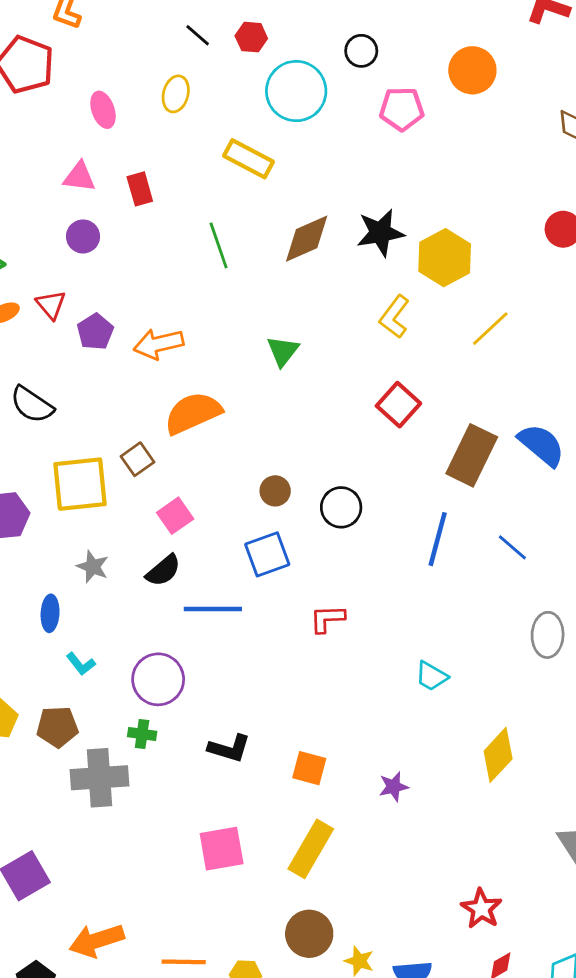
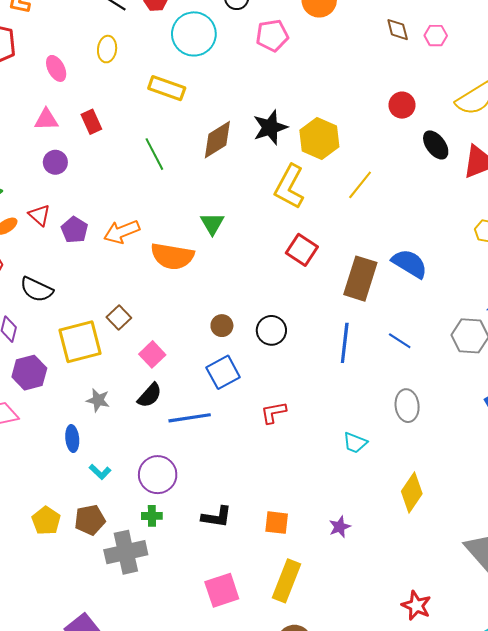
yellow L-shape: (394, 317) -> (289, 187), size x1.4
orange semicircle: (193, 413) -> (172, 256), moved, turned -138
gray ellipse: (548, 635) -> (407, 406), moved

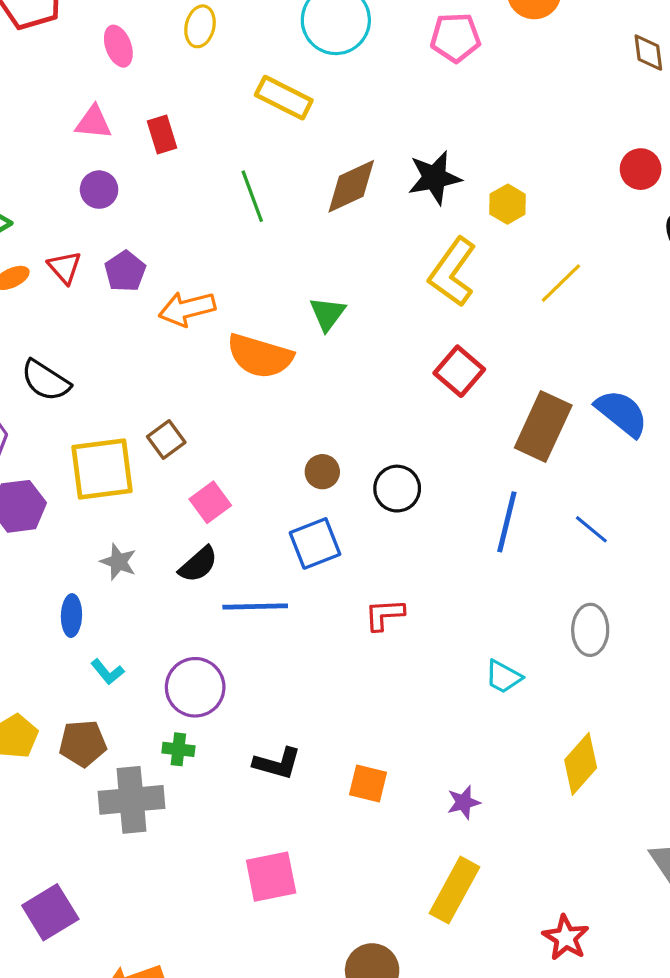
yellow hexagon: (319, 138) -> (508, 204), size x0.6
purple pentagon: (75, 230) -> (125, 271), moved
yellow rectangle: (286, 581) -> (455, 890), moved

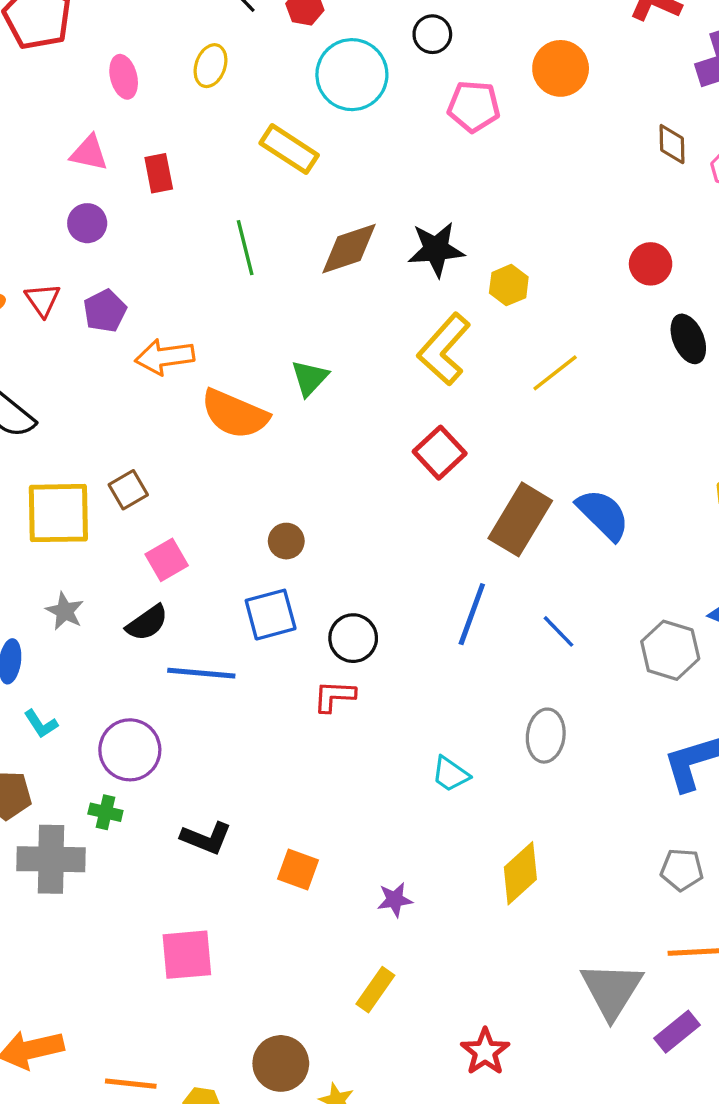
black circle: (397, 489) -> (353, 638), moved
yellow rectangle: (455, 890) -> (375, 990), size x0.7

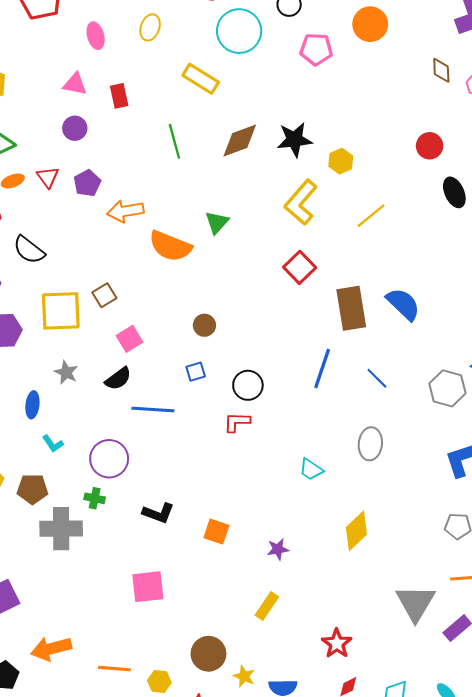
brown rectangle: (520, 519) -> (351, 308), turned -39
blue square: (271, 615) -> (196, 372), size x0.6

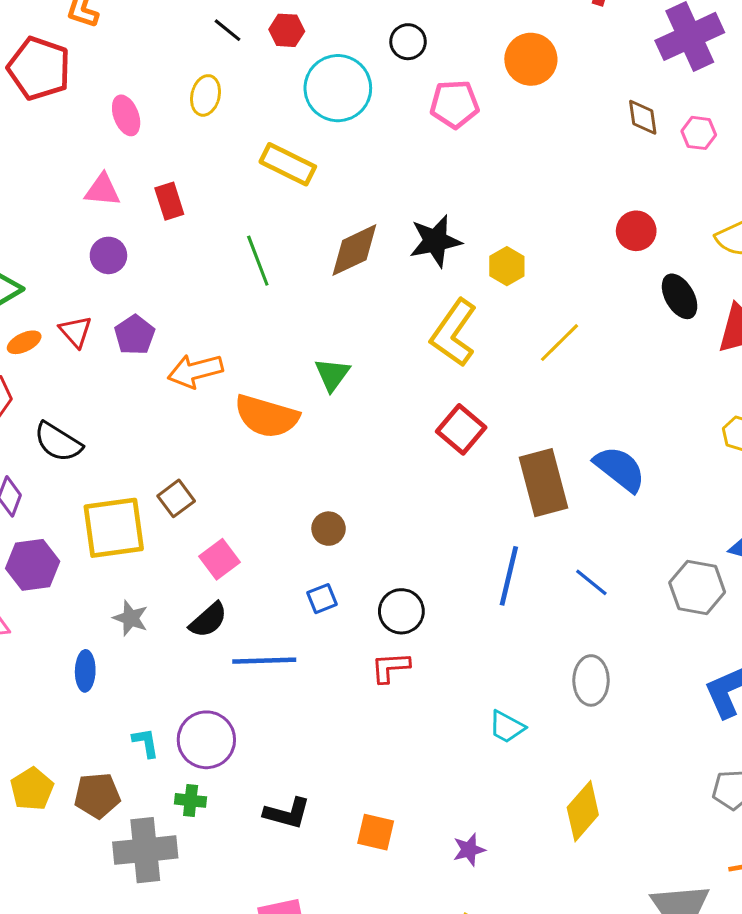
cyan L-shape: (53, 444) -> (146, 743), moved, turned -150

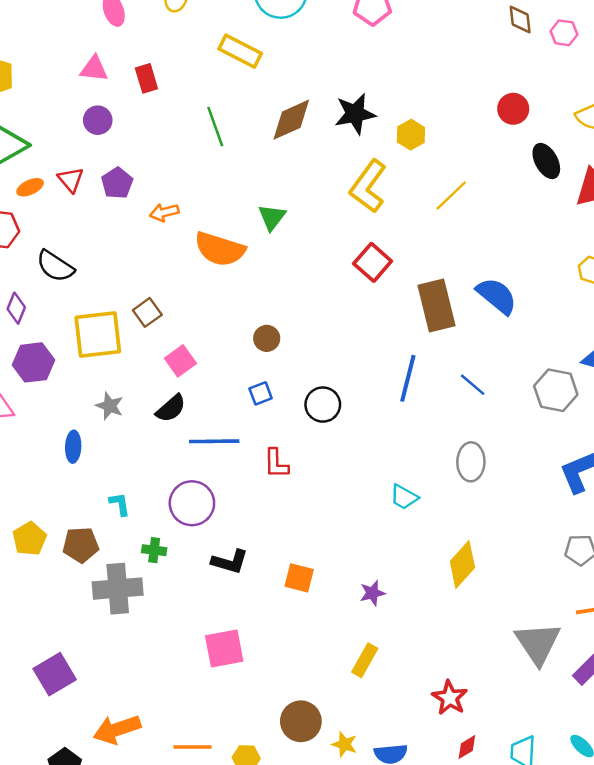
orange arrow: (195, 371) -> (164, 212), size x0.7
red L-shape: (390, 667) -> (276, 464), moved, turned -88
purple circle: (206, 740) -> (192, 503), moved

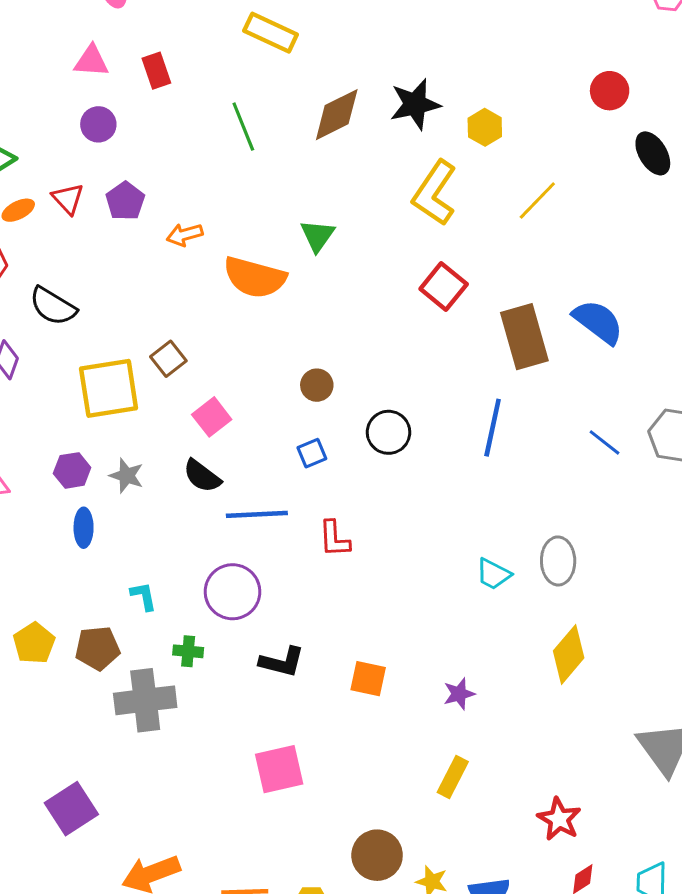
purple hexagon: (33, 362) -> (72, 470), moved, size x0.7
blue line: (473, 385) -> (605, 442), moved
black circle: (323, 405) -> (389, 432), moved
black semicircle: (171, 408) -> (202, 476), turned 80
gray ellipse: (471, 462) -> (558, 561), moved

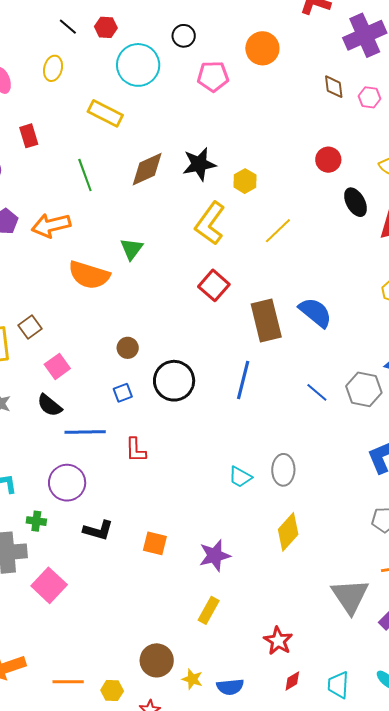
orange arrow: (185, 235) -> (51, 225), moved, size x1.6
black circle: (389, 432) -> (174, 381), size x1.4
purple star: (459, 694) -> (215, 556), size x1.5
pink square: (279, 769) -> (49, 585), moved, turned -36

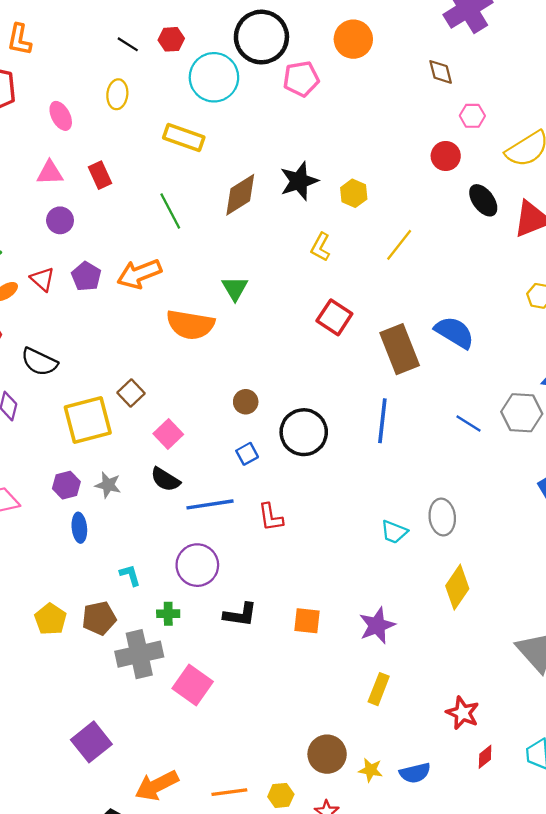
black circle: (184, 36) -> (261, 37), size x2.0
pink hexagon: (370, 97) -> (472, 116), moved
yellow L-shape: (210, 223) -> (321, 247), size x0.6

